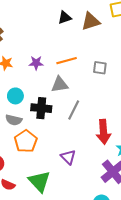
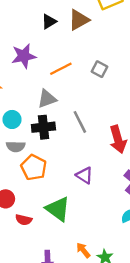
purple star: (36, 63) -> (24, 56), moved, size x1.5
gray square: (100, 68) -> (99, 69), turned 32
gray triangle: (60, 85) -> (47, 99), moved
gray line: (74, 110) -> (80, 122), turned -42

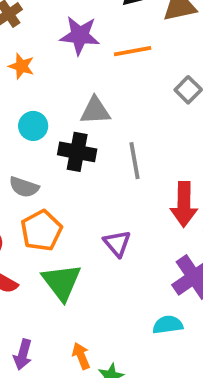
orange line: (61, 69) -> (133, 51), moved
gray semicircle: (16, 147) -> (24, 187), moved
orange pentagon: (34, 167) -> (41, 231), moved

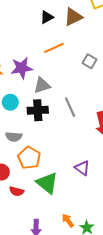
purple star: (80, 35) -> (22, 68), moved
purple triangle: (117, 243) -> (82, 168), moved

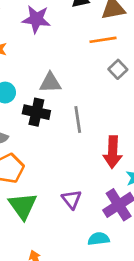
orange line: (54, 48) -> (103, 40), moved
purple star: (22, 68) -> (36, 19), moved

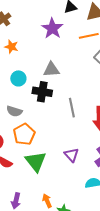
purple star: (36, 19) -> (52, 28), moved, turned 30
gray line: (78, 120) -> (72, 108), moved

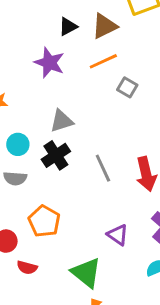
black cross: (42, 92) -> (56, 155), turned -30
gray semicircle: (14, 111) -> (15, 178), moved
green triangle: (36, 161) -> (86, 273), moved

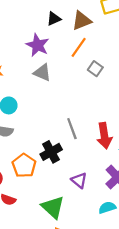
orange line: (103, 61) -> (79, 47), turned -35
gray triangle: (62, 121) -> (42, 73), moved, turned 36
black cross: (56, 155) -> (51, 152), moved

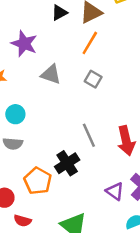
purple star: (37, 45) -> (24, 44), moved
gray square: (95, 69) -> (93, 79), moved
purple triangle: (79, 180) -> (115, 191), moved

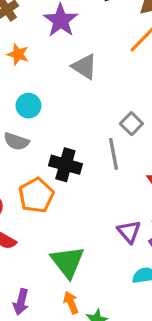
gray square: (93, 79) -> (131, 124), moved
black cross: (67, 163) -> (65, 165), moved, turned 35

